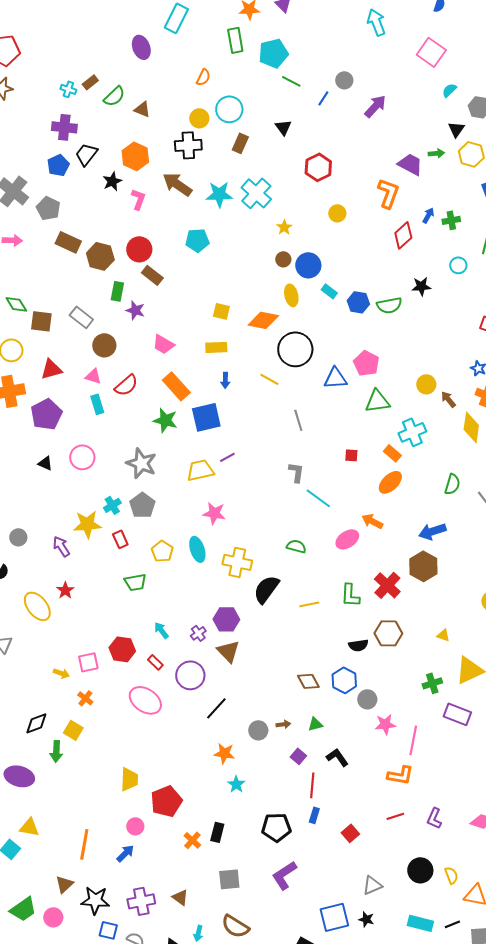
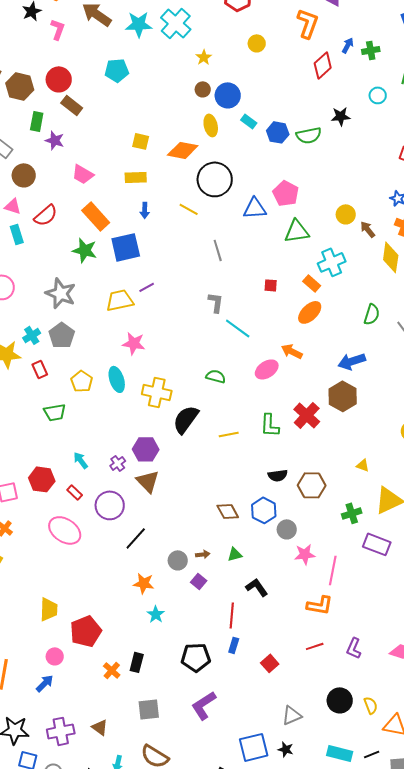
brown hexagon: (388, 633) -> (312, 485), moved
purple square: (298, 756) -> (199, 581), moved

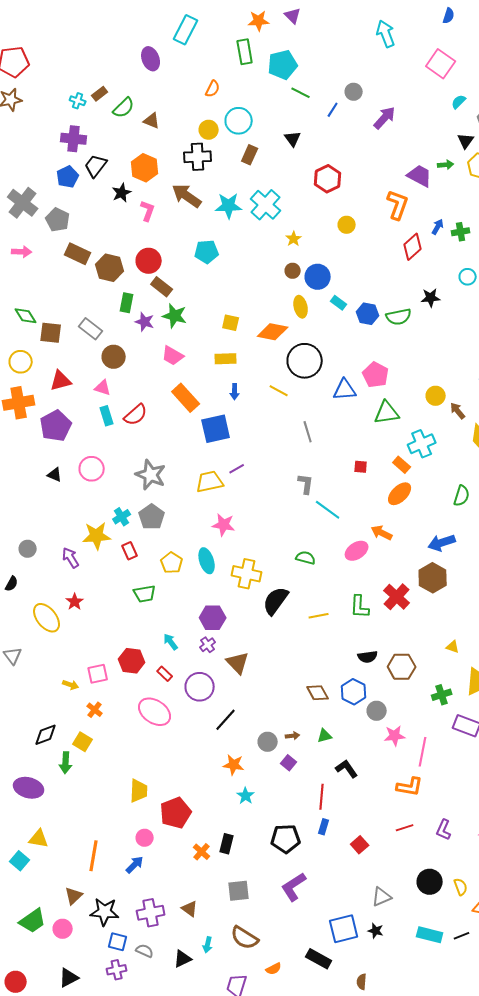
red semicircle: (46, 215) -> (136, 415), moved
green star: (85, 250) -> (175, 316), moved
purple hexagon: (146, 449) -> (213, 618), moved

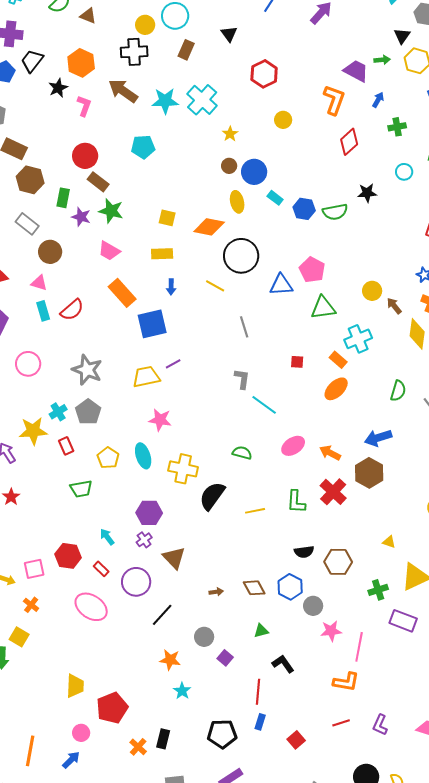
blue arrow: (438, 227) -> (378, 100), moved
brown hexagon: (110, 268) -> (30, 180), moved
orange arrow: (382, 533) -> (330, 453), moved
brown arrow: (293, 736) -> (216, 592), moved

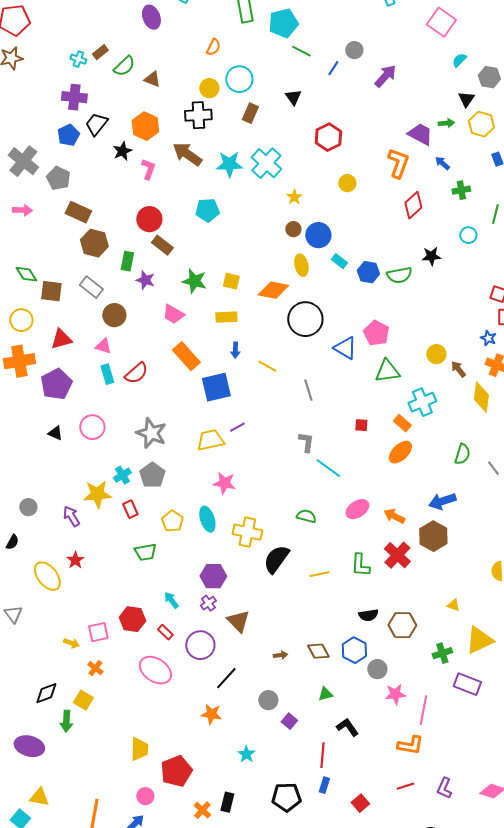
blue arrow: (378, 100) -> (442, 163), turned -77
green star: (111, 211) -> (194, 281), moved
blue triangle: (281, 285) -> (345, 348), turned 35
yellow line: (215, 286) -> (267, 366), moved
orange star: (170, 660) -> (211, 714), moved

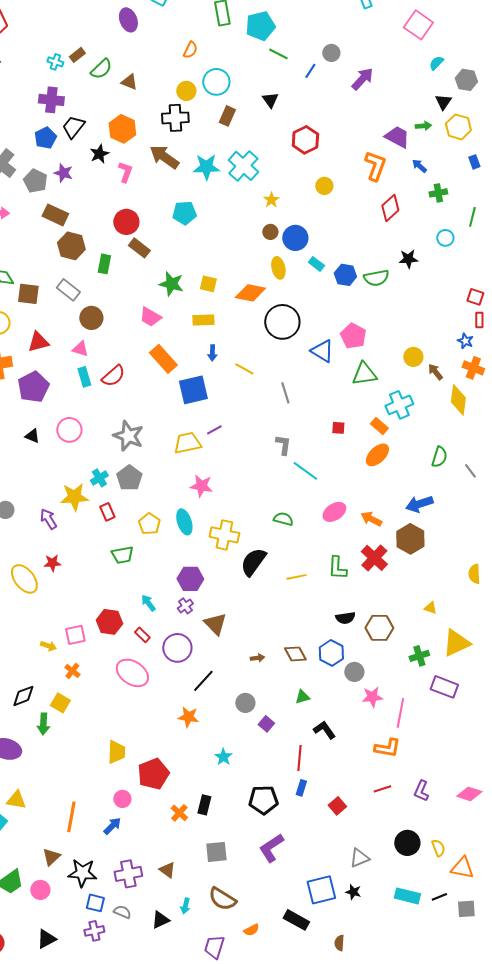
purple star: (145, 280) -> (63, 173), moved
red star: (75, 560) -> (52, 563), turned 30

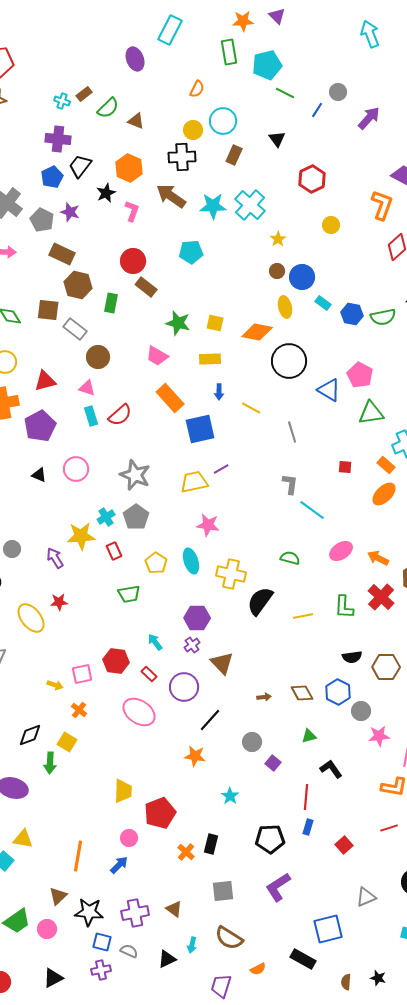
brown square: (28, 294) -> (48, 310), moved
black star: (353, 892) -> (378, 978), moved

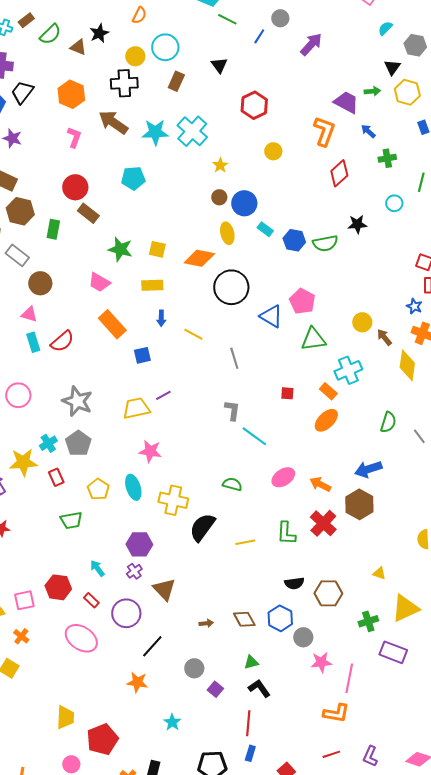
black star: (106, 193) -> (99, 33), moved
blue square: (200, 429) -> (142, 355), size x0.6
black L-shape: (331, 769) -> (259, 688), moved

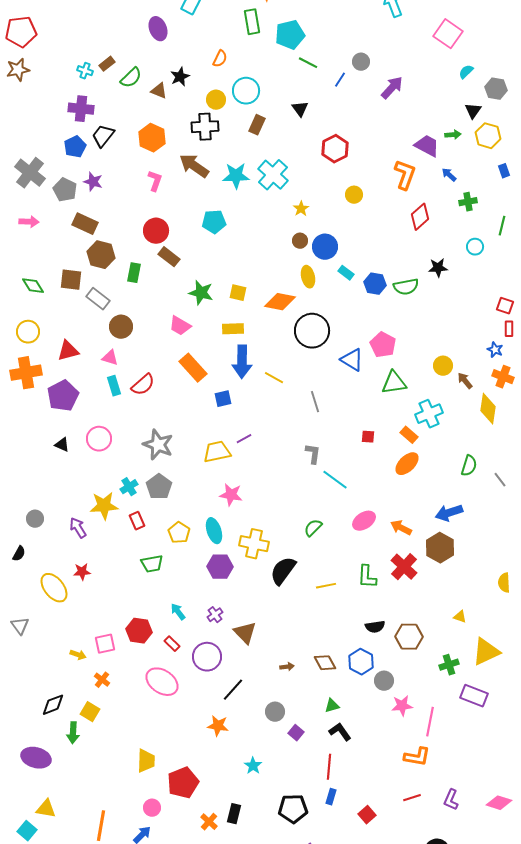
blue arrow: (161, 318) -> (242, 362), size x2.0
green semicircle: (232, 484) -> (313, 528), turned -60
purple hexagon: (139, 544) -> (220, 567), moved

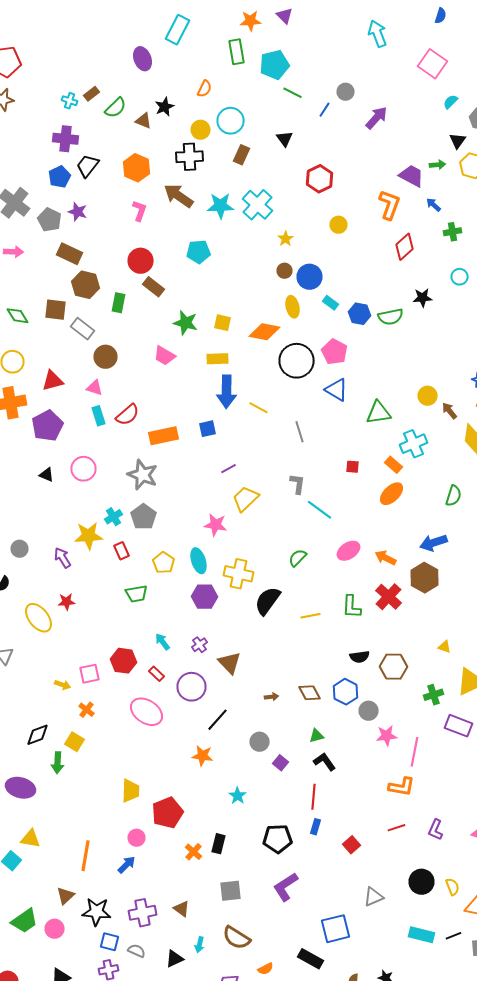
pink pentagon: (383, 345) -> (334, 352), moved
orange rectangle: (193, 368) -> (164, 436), moved, turned -60
yellow trapezoid: (217, 452) -> (246, 499), moved, turned -32

